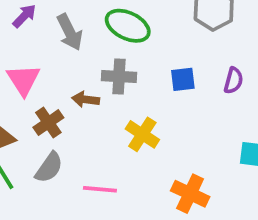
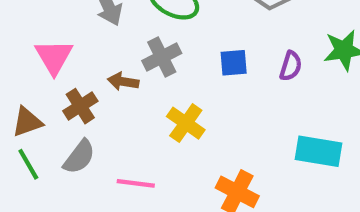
gray cross: (119, 77) -> (162, 57), turned -32

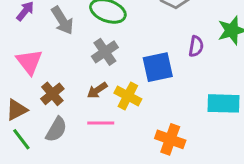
blue square: (234, 63) -> (158, 67), moved, size x1.5
brown arrow: (123, 82) -> (97, 90), moved, turned -36
pink line: (136, 183) -> (101, 123), moved

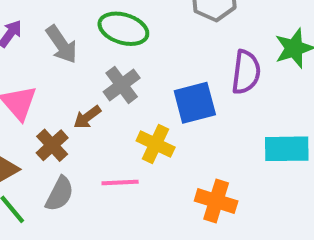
purple semicircle: (196, 46) -> (246, 72), size x1.5
brown arrow: (97, 90) -> (87, 117), moved

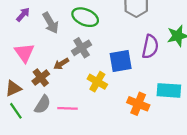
pink line: (120, 183) -> (68, 108), moved
orange cross: (216, 201) -> (138, 104), moved

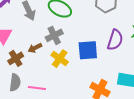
yellow cross: (97, 82) -> (60, 59), moved
gray semicircle: (42, 104) -> (15, 82), turned -30

